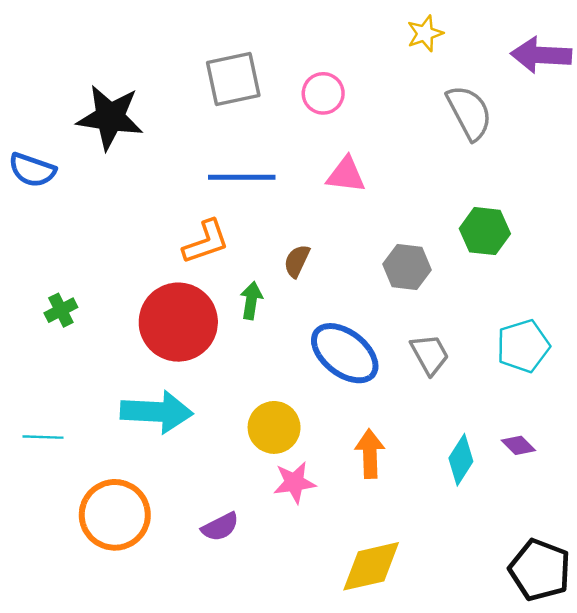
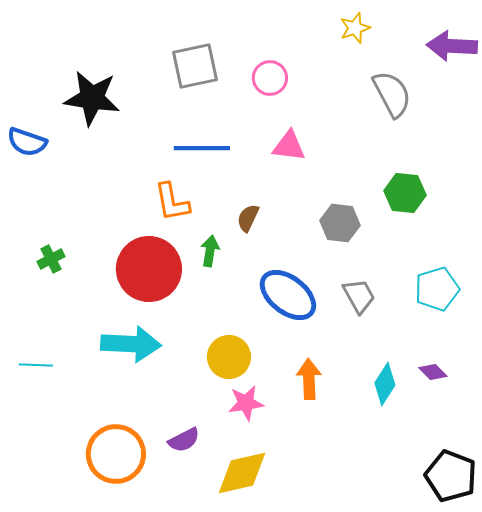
orange L-shape: (206, 242) -> (172, 202), turned 99
orange circle: (115, 515) -> (116, 454), moved
yellow diamond: (371, 566) -> (242, 473), moved

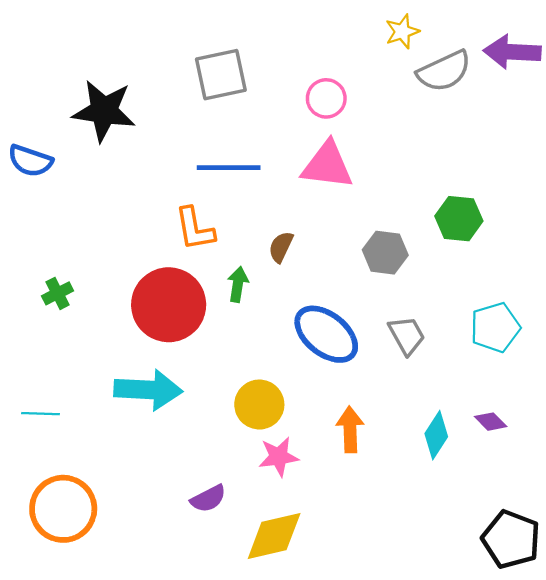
pink circle: (270, 78) -> (326, 98), moved
gray semicircle: (392, 94) -> (444, 71), moved, turned 93
pink triangle: (289, 146) -> (327, 165), size x1.4
orange circle: (116, 454) -> (63, 509), moved

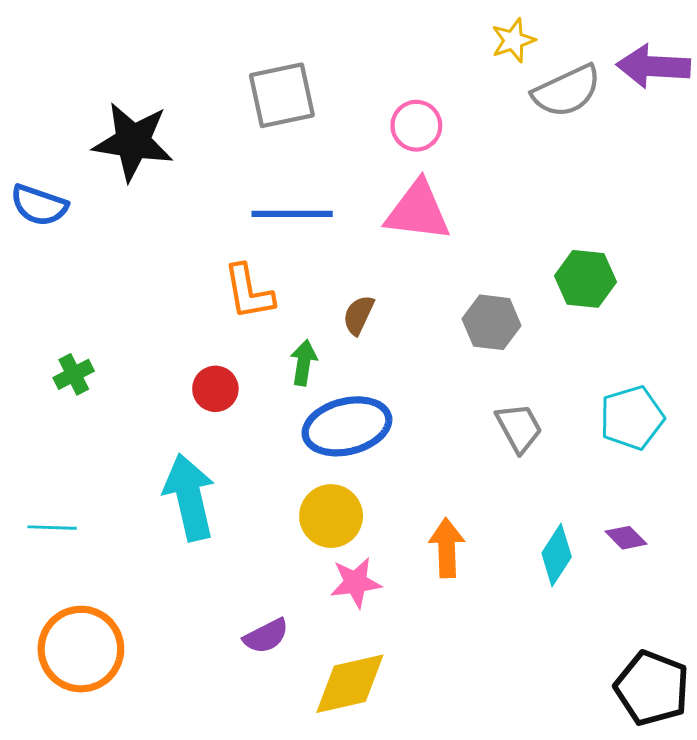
red circle: (169, 305) -> (215, 389), size x0.5
blue ellipse: (326, 334) -> (347, 426), moved, turned -52
cyan arrow: (148, 390) -> (189, 497), turned -106

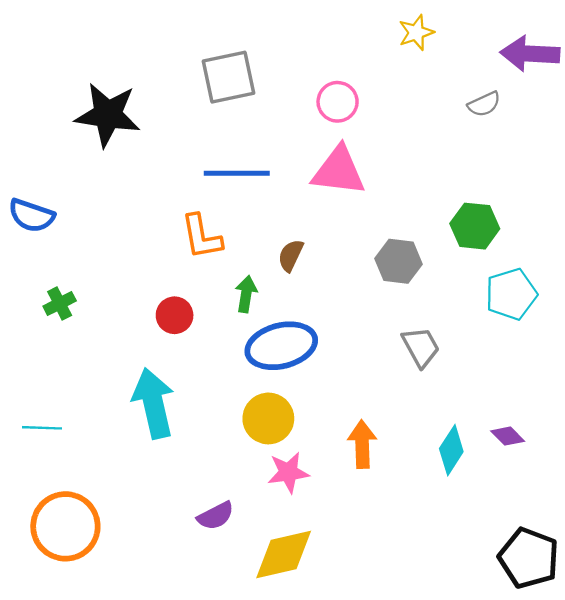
gray semicircle: (567, 91) -> (484, 104), moved, size x0.6
blue semicircle: (39, 205) -> (31, 216), moved
cyan pentagon: (632, 418) -> (511, 294), moved

